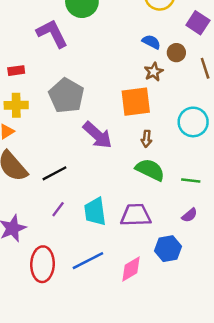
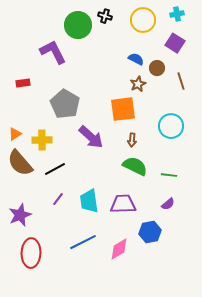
yellow cross: (16, 105) -> (42, 140), moved
red ellipse: (43, 264) -> (31, 253), moved

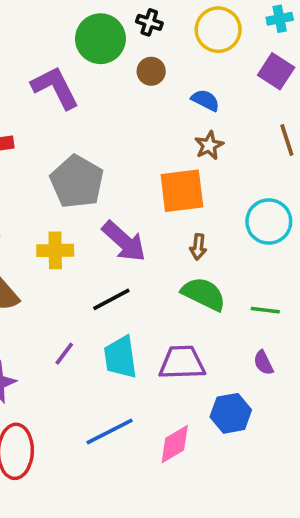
brown circle: (157, 68) -> (151, 71), moved
yellow cross: (42, 140) -> (55, 250), moved
black line: (55, 169) -> (111, 299), moved
purple semicircle: (168, 204) -> (263, 363), turned 104

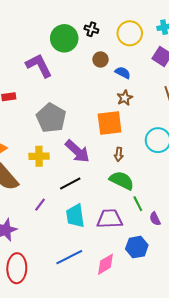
brown circle: (151, 71) -> (101, 59), moved
green line: (265, 310) -> (138, 204), moved, turned 56
purple line: (64, 354) -> (40, 205), moved

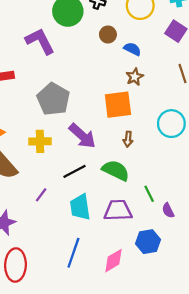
green semicircle: (122, 180) -> (116, 170), moved
blue line: (69, 257) -> (73, 253), turned -44

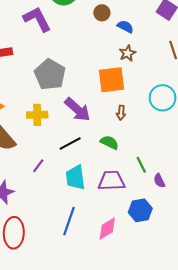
green semicircle: (116, 170) -> (109, 142), size x0.7

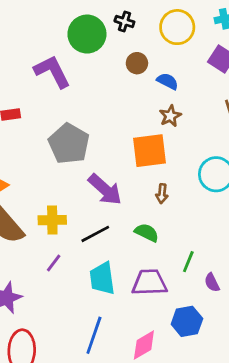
yellow cross: (37, 115) -> (52, 220), moved
green line: (141, 165) -> (188, 262), turned 49

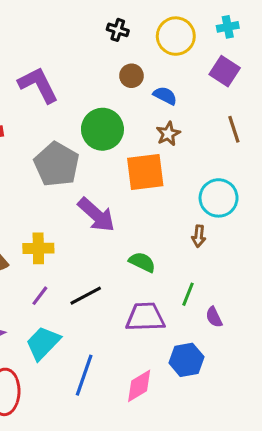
green circle: (87, 34) -> (102, 129), moved
brown arrow: (162, 194) -> (199, 236), moved
black line: (95, 234) -> (86, 296), moved
cyan trapezoid: (102, 278) -> (43, 343), moved, turned 52

